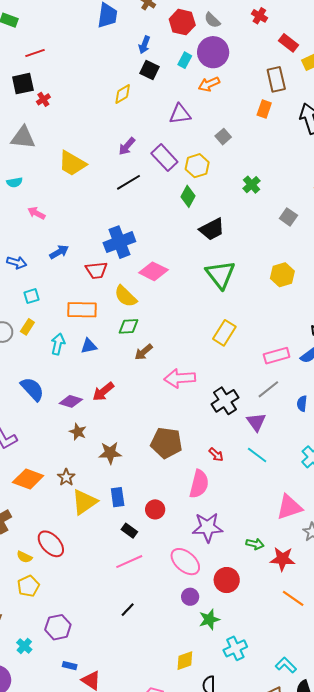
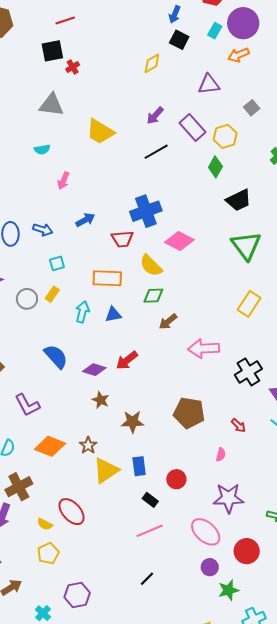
pink arrow: (36, 213) -> (63, 181), turned -96
pink semicircle: (199, 484) -> (221, 455), size x0.5

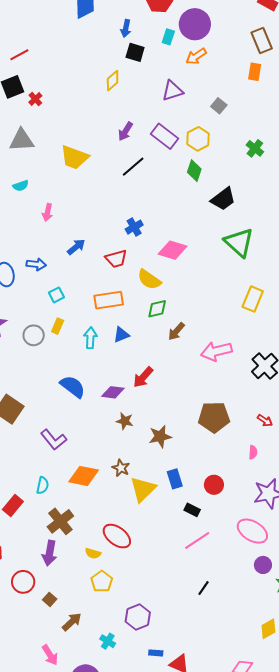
blue cross: (146, 211) -> (134, 227), size x0.6

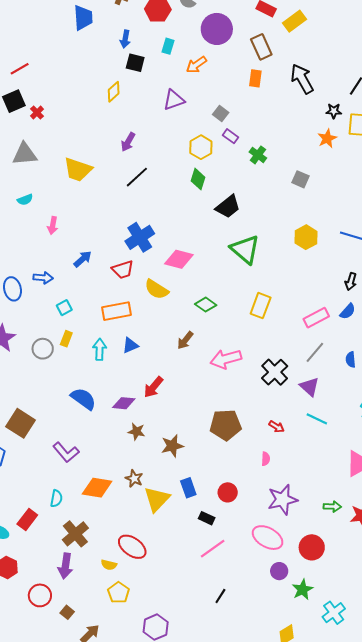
purple circle: (195, 24) -> (217, 29), moved
purple rectangle: (164, 136) -> (230, 136), moved, size x0.6
blue cross: (134, 227) -> (140, 237), size x1.6
green diamond: (157, 309) -> (206, 305), moved, turned 50

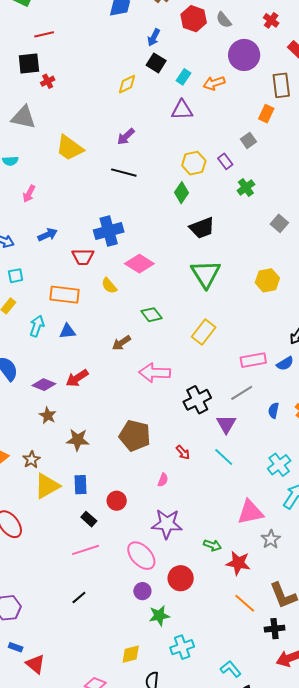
cyan rectangle: (168, 46) -> (184, 77), moved
gray square: (221, 113) -> (248, 140), moved
black line: (137, 177) -> (124, 173), turned 40
yellow semicircle: (156, 289) -> (109, 286), size x0.7

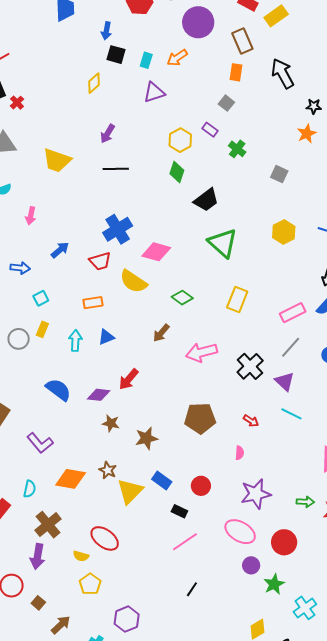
yellow semicircle: (109, 286) -> (133, 282), size x1.6
orange rectangle: (64, 295) -> (93, 303), size x0.7
blue rectangle: (81, 485) -> (162, 480), turned -36

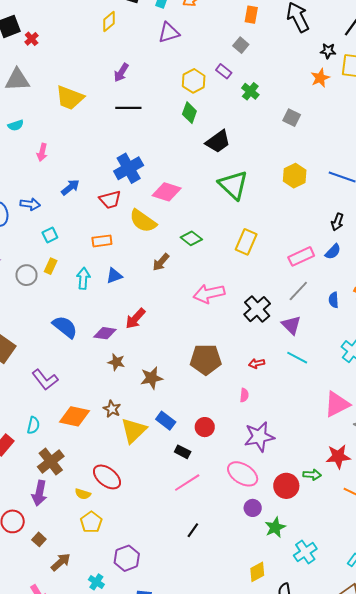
brown arrow: (161, 333) -> (161, 262), moved
red arrow: (251, 421) -> (257, 363), turned 133
green arrow: (305, 502) -> (312, 475), moved

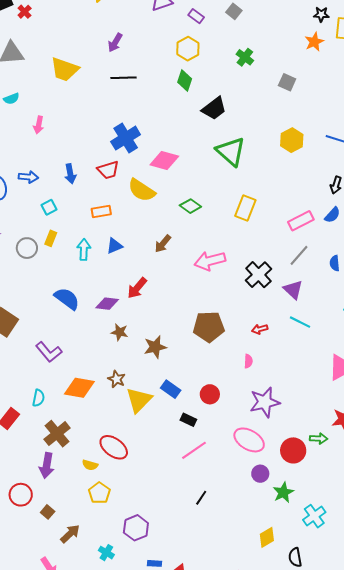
purple rectangle: (224, 71) -> (196, 16), moved
blue arrow: (70, 187) -> (70, 174), moved, turned 120
brown arrow: (161, 262) -> (163, 244), moved

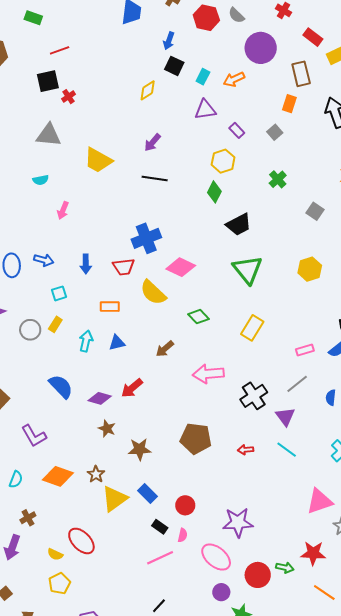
pink rectangle: (301, 221) -> (305, 350), size x0.7
pink semicircle: (248, 361) -> (183, 535), moved
brown cross: (57, 434) -> (28, 518), size x0.6

